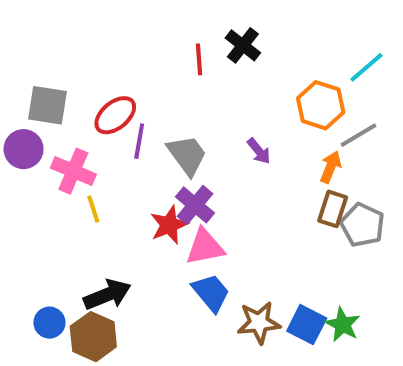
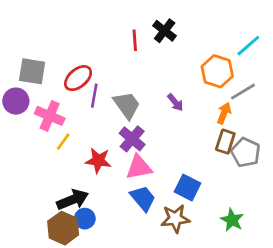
yellow line: (93, 209) -> (63, 142), turned 54
red star: (169, 225) -> (98, 160), moved, turned 30
blue circle: (49, 323) -> (85, 219), moved
blue square: (307, 325) -> (188, 188), moved

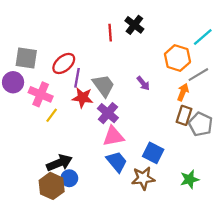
red star: (98, 160) -> (83, 98), moved
green star: (232, 220) -> (190, 179), turned 30

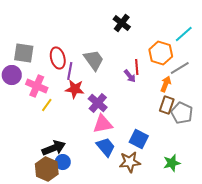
red line: (110, 33) -> (137, 67), moved
red ellipse: (64, 63) -> (58, 58), turned -65
gray trapezoid: (103, 86) -> (94, 60), moved

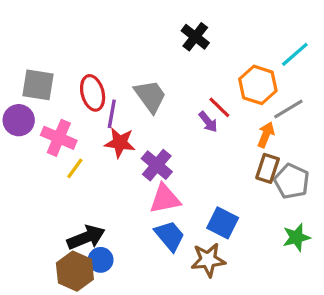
red line: (137, 67) -> (219, 107), turned -42
green star: (172, 163) -> (296, 237), moved

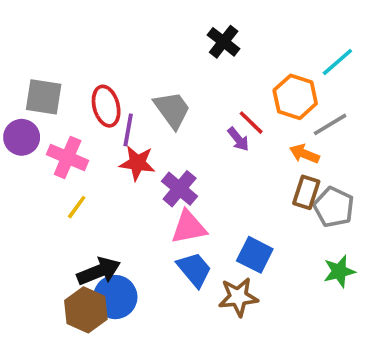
orange arrow: (266, 135) -> (304, 154), turned -90
yellow line: (75, 168) -> (77, 207), moved
blue circle: (101, 260) -> (115, 297), size x1.5

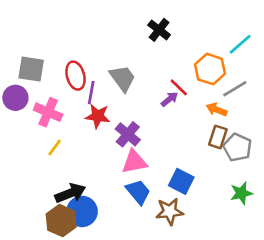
purple arrow: (238, 139) -> (170, 99), turned -90

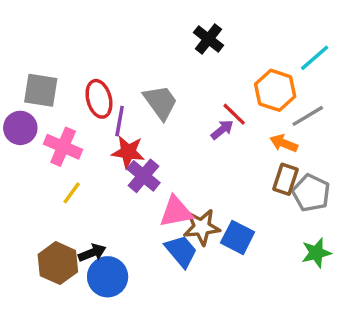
purple cross: (128, 134) -> (143, 176), moved
black arrow: (70, 193) -> (92, 253), size x0.7
brown star: (170, 211) -> (202, 227), moved
brown hexagon: (61, 221) -> (58, 263), moved

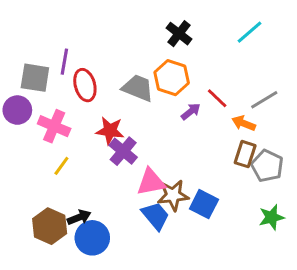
cyan line: (315, 58) -> (250, 32), moved
orange hexagon: (275, 90) -> (172, 78), moved
gray trapezoid: (161, 102) -> (138, 88), turned -32
red line: (234, 114) -> (217, 98), moved
purple line: (120, 121) -> (64, 62), moved

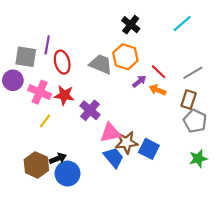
orange arrow: (244, 123) -> (158, 90), moved
red star: (110, 131) -> (64, 95), moved
brown rectangle: (245, 154) -> (189, 100), moved

